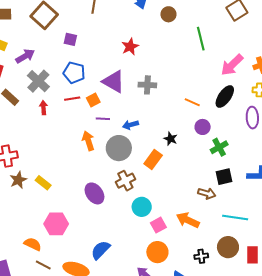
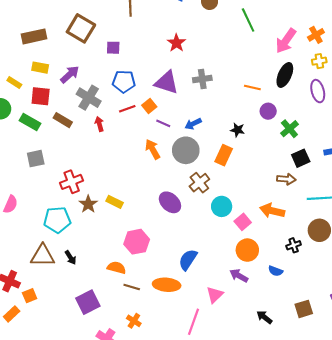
purple line: (103, 119) -> (163, 123), turned 32

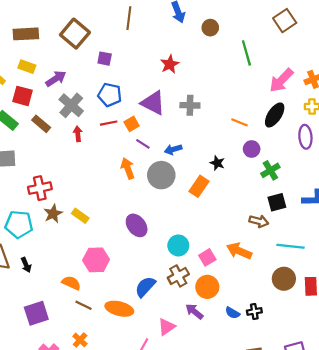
brown cross: (199, 183) -> (178, 276), moved
cyan circle: (222, 206) -> (178, 245), moved
black cross: (294, 245) -> (254, 311), moved

